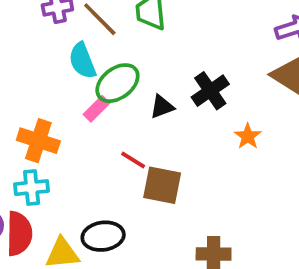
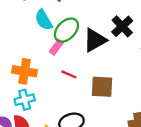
black triangle: (162, 107) -> (95, 40), size x1.6
red line: (133, 160) -> (69, 74), moved

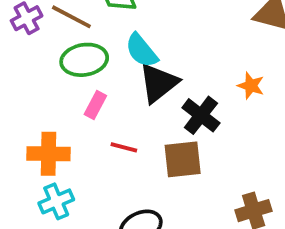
cyan semicircle: (44, 20) -> (141, 51), moved
black cross: (122, 26) -> (201, 115), moved
green ellipse: (66, 30) -> (84, 60), moved, turned 45

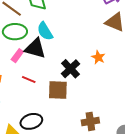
black triangle: (158, 83) -> (35, 48), moved, turned 45

